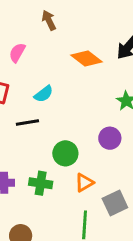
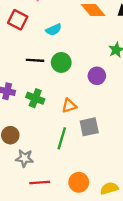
black line: (27, 123) -> (35, 60), moved
green circle: (65, 153) -> (61, 62), moved

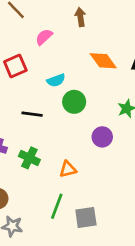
red square: (18, 20) -> (15, 66), turned 36
green circle: (61, 62) -> (74, 102), moved
gray square: (89, 127) -> (86, 217), moved

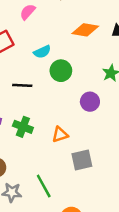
orange diamond: (103, 61) -> (85, 30), turned -40
green line: (57, 206) -> (44, 186), moved, turned -45
gray square: (86, 217) -> (82, 160), moved

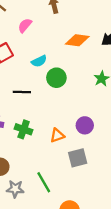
purple circle: (90, 102) -> (85, 125), moved

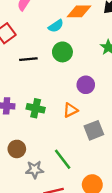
cyan semicircle: (39, 61) -> (56, 26), moved
black line: (22, 92) -> (28, 59), moved
purple circle: (85, 125) -> (86, 85), moved

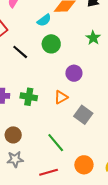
black line: (28, 59) -> (20, 52), turned 49
gray square: (94, 130) -> (83, 115), turned -30
gray star: (35, 170) -> (15, 159), moved

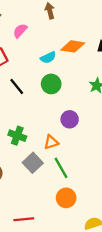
gray square: (83, 115) -> (33, 163), moved
green line: (56, 143) -> (61, 168), moved
orange circle: (84, 165) -> (66, 198), moved

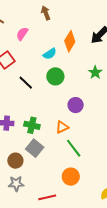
orange diamond: (73, 46) -> (70, 41), turned -60
gray square: (33, 163) -> (35, 148), moved
orange circle: (66, 198) -> (71, 177), moved

